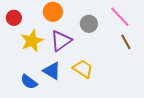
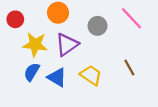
yellow star: (32, 41) -> (35, 44), turned 30
brown line: (126, 42) -> (129, 68), moved
blue semicircle: (29, 82) -> (32, 72), moved, turned 84

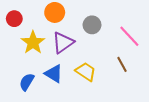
pink line: (132, 18) -> (129, 36), moved
yellow star: (35, 44) -> (33, 42), turned 30
blue semicircle: (32, 72) -> (27, 82), moved

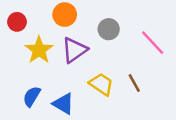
brown line: (122, 64) -> (134, 83), moved
blue triangle: (54, 74) -> (63, 104), moved

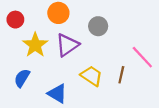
pink line: (153, 43) -> (142, 57), moved
brown line: (134, 83) -> (121, 75), turned 42
blue semicircle: (32, 96) -> (22, 78), moved

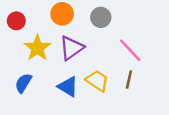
gray circle: (98, 26) -> (101, 17), moved
pink line: (142, 57) -> (130, 50), moved
blue triangle: (57, 93) -> (68, 87), moved

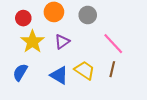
red circle: (16, 21) -> (23, 18), moved
purple triangle: (71, 48) -> (62, 42), size x0.7

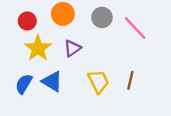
pink line: (113, 44) -> (135, 28), moved
yellow trapezoid: (85, 70) -> (98, 81), turned 30
blue triangle: (59, 75) -> (52, 81), moved

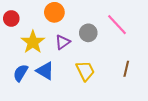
gray circle: (102, 17) -> (88, 33), moved
red circle: (27, 21) -> (11, 18), moved
brown line: (130, 80) -> (126, 69), moved

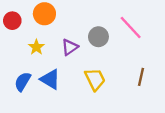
orange circle: (54, 12) -> (44, 14), moved
yellow star: (33, 42) -> (36, 47), size x0.6

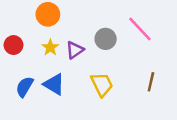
red circle: (12, 21) -> (13, 45), moved
yellow star: (36, 47) -> (50, 47), moved

